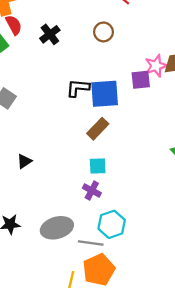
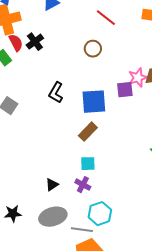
black cross: (50, 34) -> (35, 42), moved
black L-shape: (78, 88) -> (56, 93), moved, turned -65
black triangle: (24, 161) -> (52, 185), moved

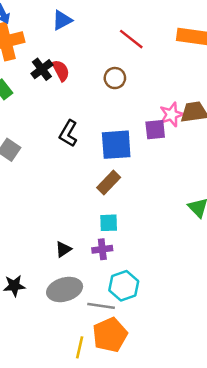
red semicircle: (16, 43) -> (61, 70), moved
purple cross: (83, 185) -> (102, 249), turned -35

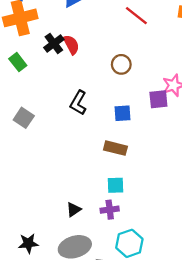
brown circle: (115, 78) -> (121, 64), moved
blue square: (116, 145) -> (122, 113), size x0.6
brown rectangle: (109, 183) -> (115, 148), turned 60

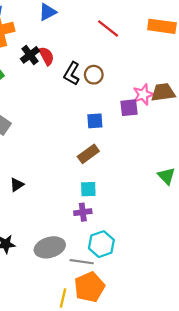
black L-shape: (78, 103) -> (72, 74), moved
brown rectangle: (115, 148) -> (88, 154), turned -50
black triangle: (74, 210) -> (17, 185), moved

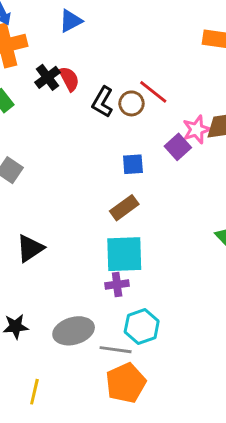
red line: (108, 29) -> (153, 92), moved
purple square: (129, 108) -> (178, 147), turned -36
black triangle: (17, 185) -> (30, 248), size x1.5
cyan square: (88, 189) -> (124, 254), size x1.8
yellow line: (63, 298) -> (34, 392), moved

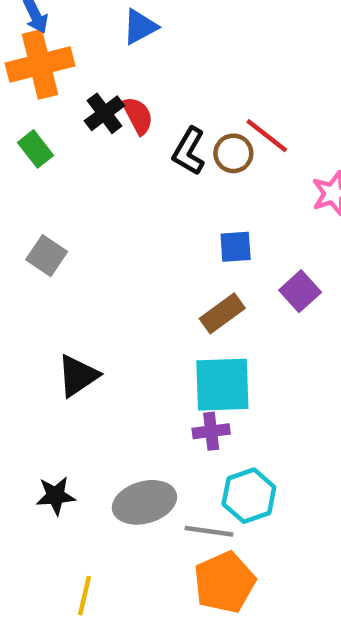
purple square: (178, 147) -> (300, 291), moved

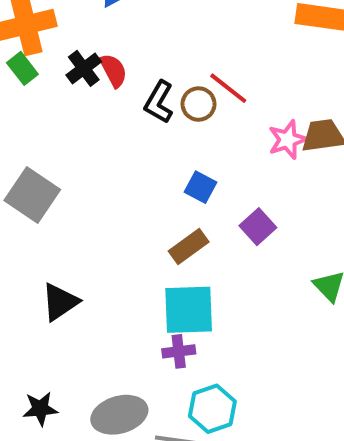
green rectangle: (36, 149) -> (22, 68), moved
blue square: (236, 247) -> (200, 187), turned 32
gray square: (47, 256) -> (32, 195), size x1.5

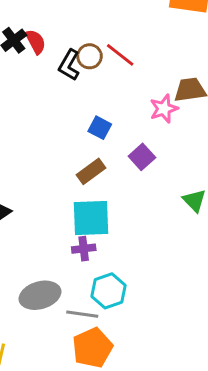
brown circle: (199, 104) -> (90, 56), moved
pink star: (288, 140) -> (164, 109), moved

